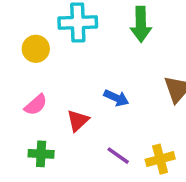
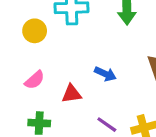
red triangle: (78, 121) -> (71, 94), turned 35

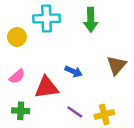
red triangle: (71, 94) -> (46, 87), size x1.5

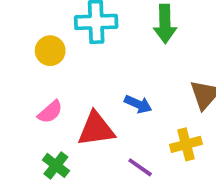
green cross: (21, 111) -> (56, 165), turned 35
yellow cross: (104, 114) -> (186, 144), moved

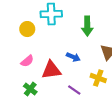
green arrow: (165, 24) -> (87, 26), moved
yellow cross: (186, 144) -> (98, 78), turned 35

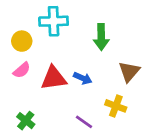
pink semicircle: (27, 61) -> (22, 70), moved
red triangle: (51, 70) -> (54, 78), moved

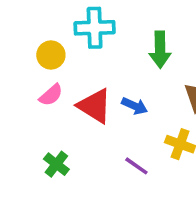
red triangle: (54, 78) -> (95, 106), turned 40

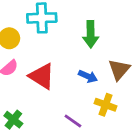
blue arrow: (135, 106) -> (88, 76), moved

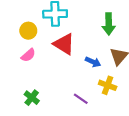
green arrow: (91, 34) -> (109, 24), moved
red triangle: (42, 76) -> (64, 44), moved

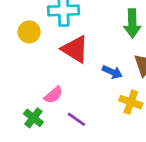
pink semicircle: (28, 55) -> (53, 95), moved
purple line: (81, 99) -> (76, 119), moved

